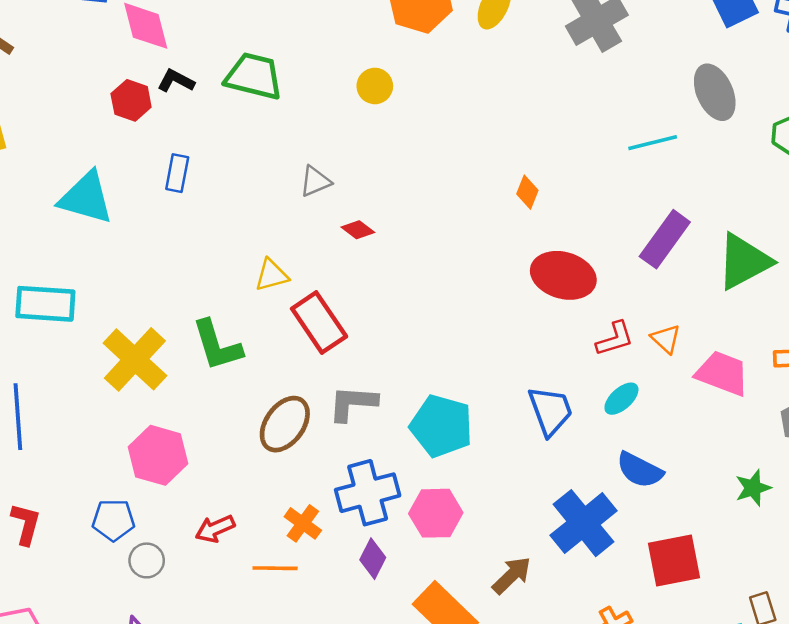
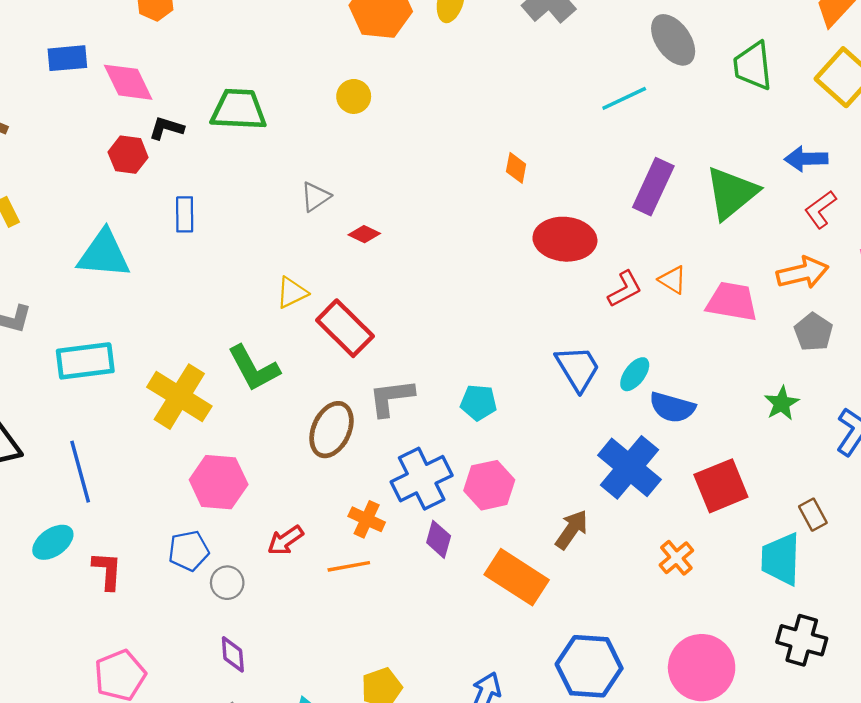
cyan ellipse: (621, 399) -> (635, 374), moved
cyan pentagon: (441, 426) -> (479, 403), size x0.6

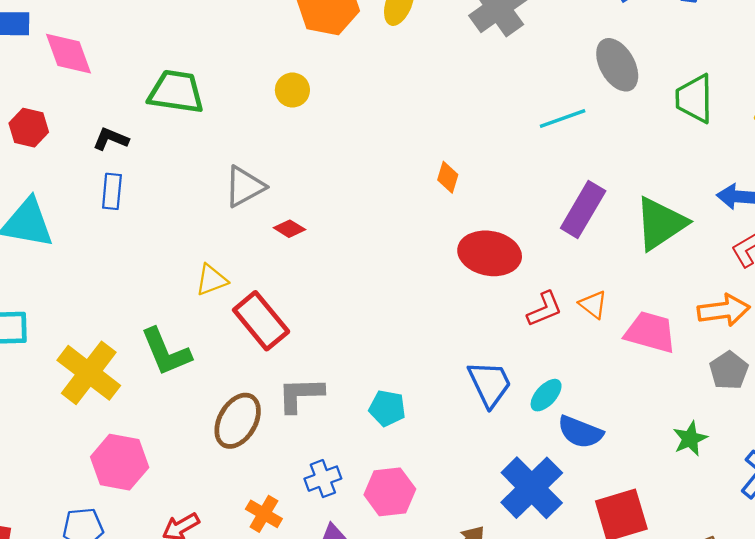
black L-shape: (166, 128) -> (111, 139), moved
red hexagon: (128, 155) -> (29, 128), moved
gray triangle: (315, 197) -> (244, 186), size x1.4
blue cross: (422, 479) -> (323, 479), size x0.6

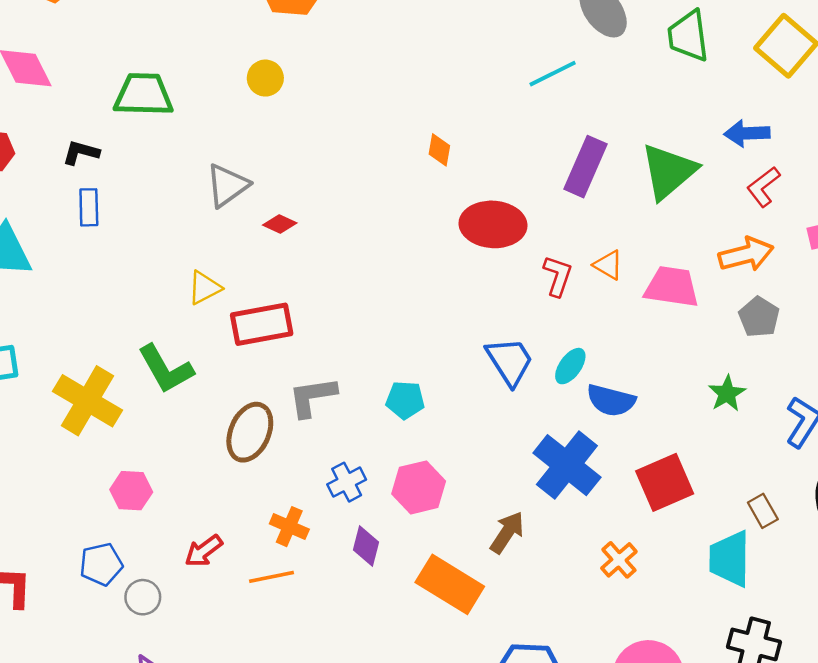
red L-shape: (544, 309) -> (558, 276), turned -42
red rectangle: (261, 321) -> (262, 324), turned -54
pink hexagon: (120, 462) -> (131, 491), size x0.7

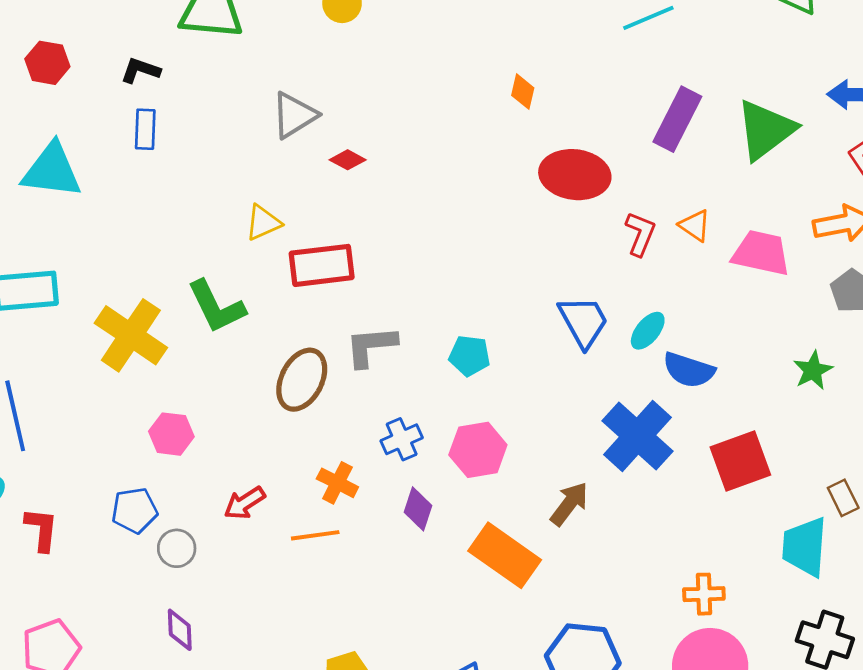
orange cross: (619, 560) -> (704, 594), moved, turned 36

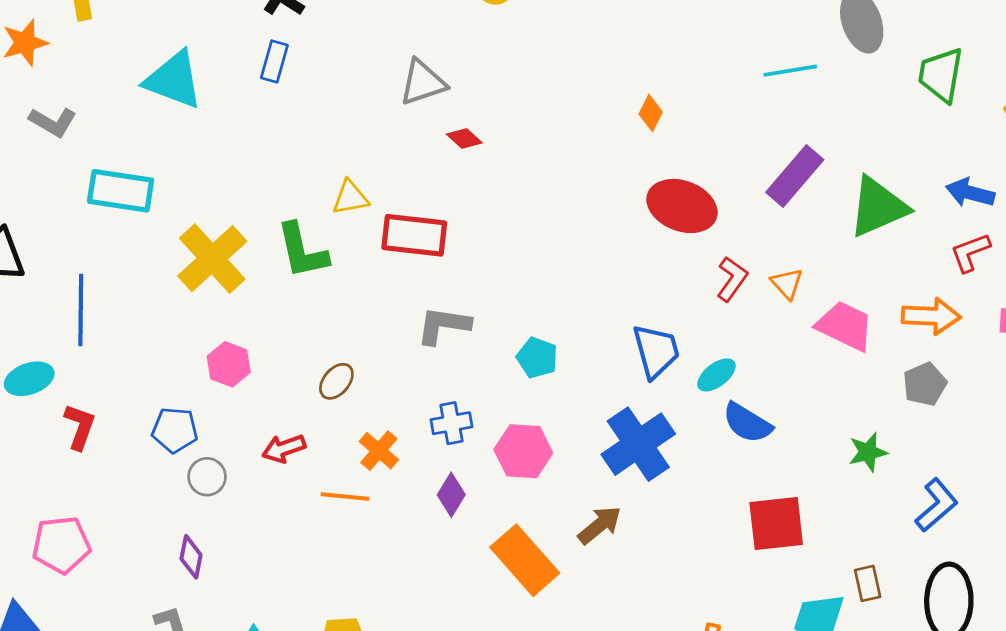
yellow triangle: (263, 223) -> (350, 198), moved
brown ellipse: (302, 380) -> (336, 381), moved, size x0.6
blue cross: (637, 436) -> (638, 444), moved

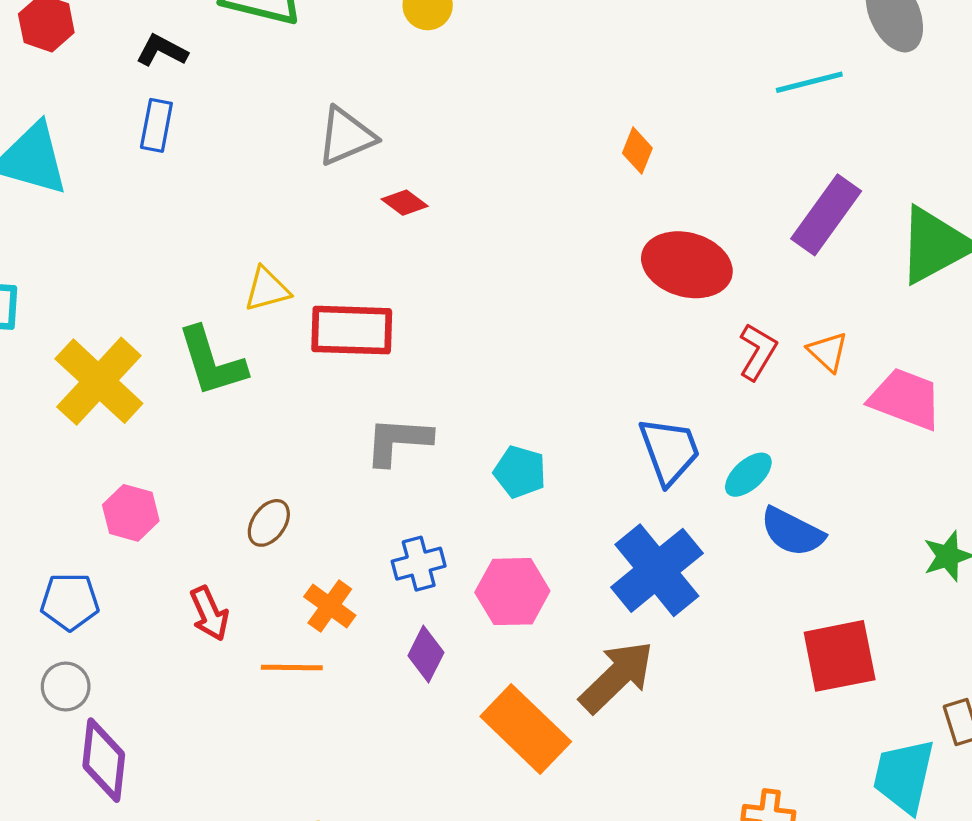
red arrow: (284, 449) -> (209, 613), turned -90
gray circle: (207, 477) -> (66, 687), moved
brown arrow: (600, 525) -> (617, 677), size x1.4
purple diamond: (191, 557) -> (104, 760), size x1.5

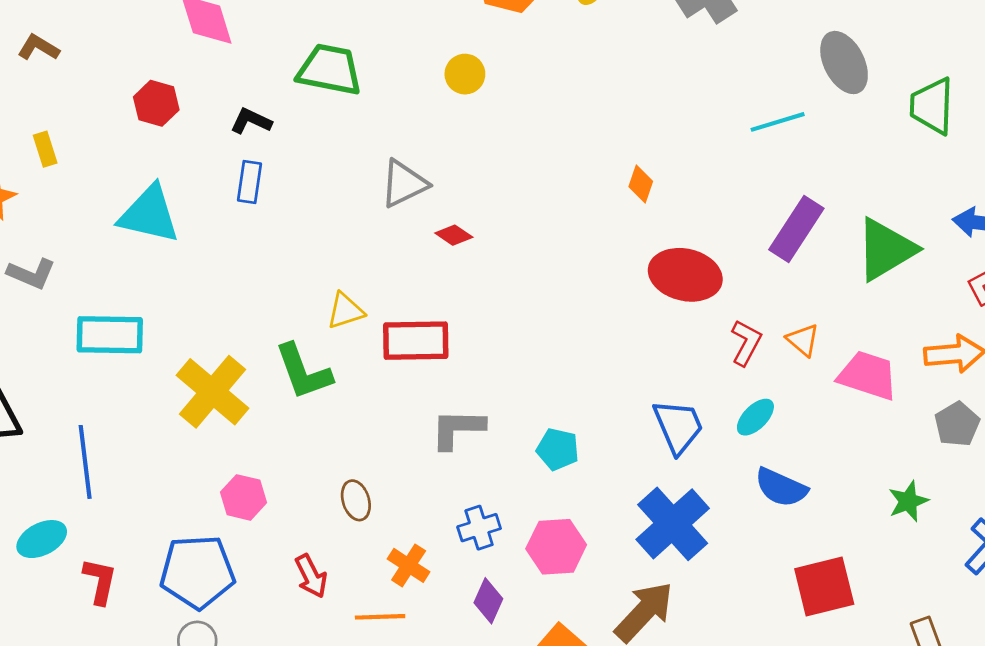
cyan ellipse: (748, 475) -> (755, 417), moved
brown ellipse: (269, 523) -> (356, 500), turned -51
blue pentagon: (70, 602) -> (197, 572), size x1.6

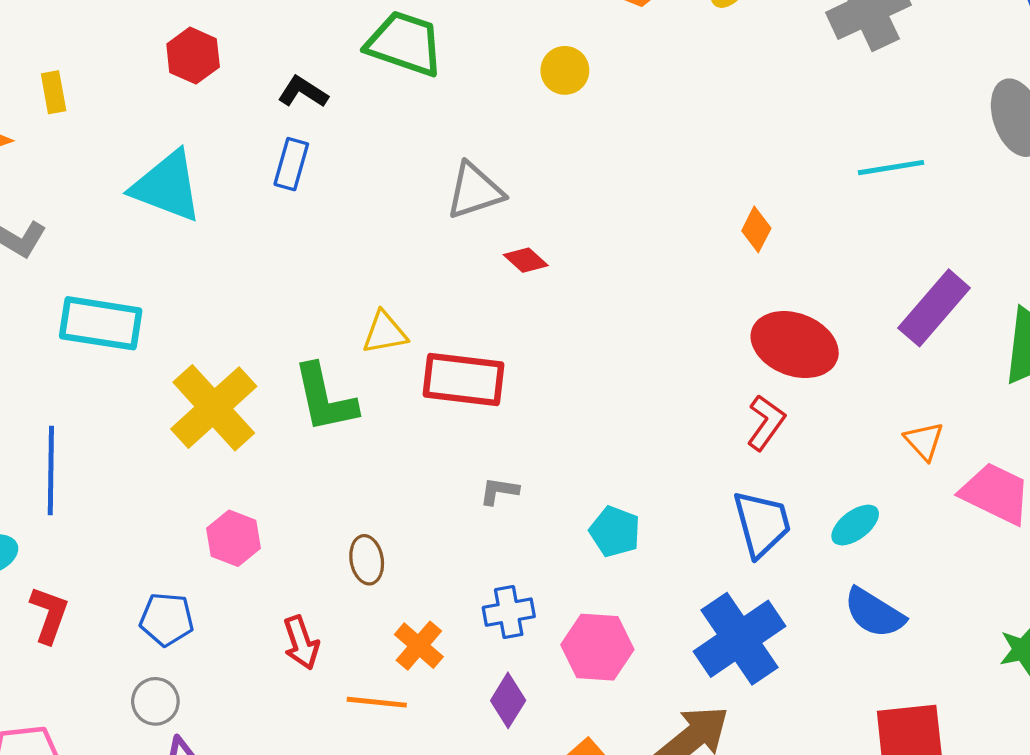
cyan line: (778, 122) -> (891, 168), moved
red L-shape: (746, 343) -> (766, 423), moved
gray L-shape: (458, 429) -> (499, 491), size x0.6
blue pentagon: (197, 572) -> (167, 619), size x0.6

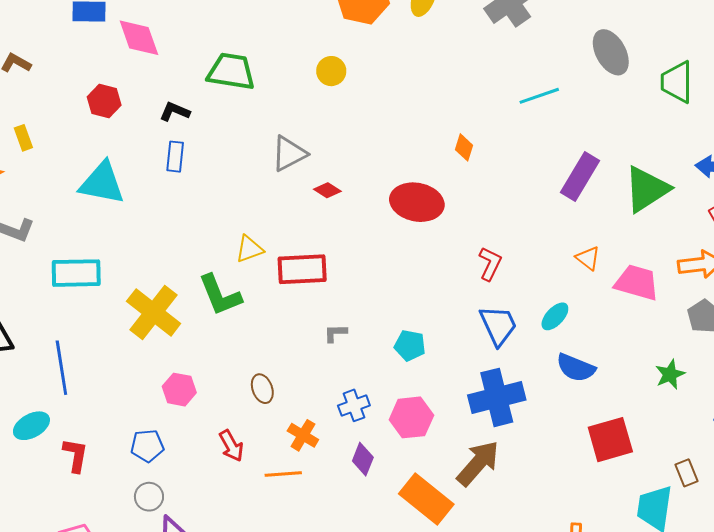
red ellipse: (795, 345) -> (417, 202), moved
blue cross: (740, 639) -> (497, 397), turned 30

